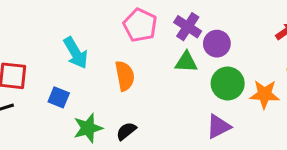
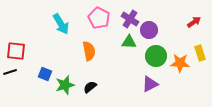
cyan arrow: (76, 53) -> (61, 24), moved
blue square: (59, 97) -> (45, 74), moved

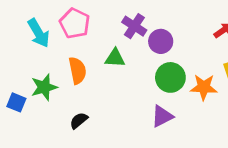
pink pentagon: (99, 18) -> (75, 23), moved
green triangle: (129, 42) -> (115, 58), moved
green star: (65, 85) -> (44, 87), moved

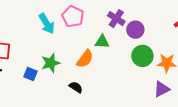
orange semicircle: (77, 71) -> (85, 59), moved, turned 48
purple triangle: (162, 116) -> (162, 89), moved
black semicircle: (79, 120) -> (76, 87), turned 72

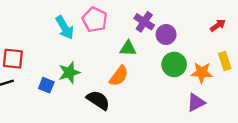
orange semicircle: (85, 59) -> (119, 76), moved
black semicircle: (76, 87) -> (98, 100), size x1.5

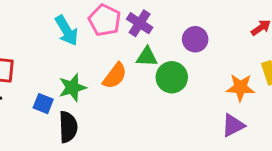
purple cross: (144, 22) -> (140, 23), moved
green circle: (174, 64) -> (172, 77), moved
orange semicircle: (119, 76) -> (115, 76), moved
black semicircle: (98, 100) -> (68, 127), moved, turned 55

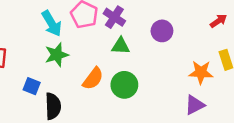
orange semicircle: (115, 76) -> (93, 79), moved
green circle: (172, 77) -> (124, 85), moved
green star: (72, 87) -> (57, 55), moved

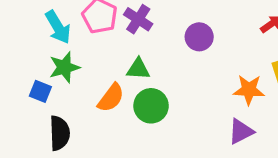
green triangle: (121, 46) -> (138, 69), moved
blue square: (32, 86) -> (40, 91), moved

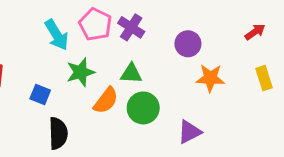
green star: (64, 67) -> (81, 72), moved
orange star: (249, 90) -> (210, 78), moved
purple triangle: (241, 131) -> (189, 132), moved

